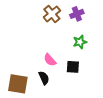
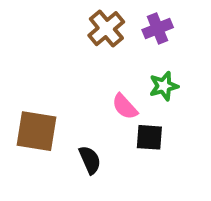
pink semicircle: (50, 60) -> (125, 107), moved
brown square: (18, 84) -> (36, 131), moved

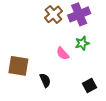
purple cross: (158, 29) -> (79, 14), size x1.5
black square: (149, 137) -> (89, 85), moved, turned -32

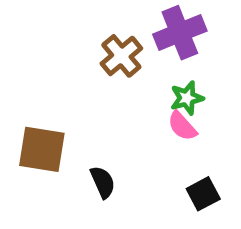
brown cross: (53, 14) -> (121, 56), moved
pink semicircle: (63, 54) -> (182, 126), moved

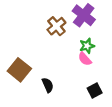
purple cross: (180, 33) -> (84, 15), turned -30
brown square: (42, 149) -> (19, 70), turned 30

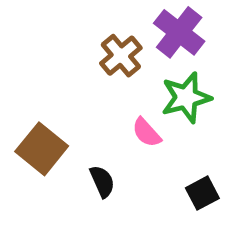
green star: (87, 46) -> (186, 98), size x1.5
pink semicircle: (85, 59) -> (147, 132), moved

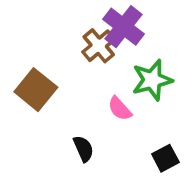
purple cross: (179, 32) -> (124, 27), moved
brown square: (42, 149) -> (36, 90), moved

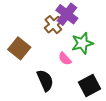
black semicircle: (83, 149) -> (45, 80), size x1.5
black square: (165, 158) -> (90, 86), size x1.5

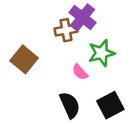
brown cross: (53, 25) -> (66, 30), turned 30
black semicircle: (45, 80) -> (70, 105), moved

